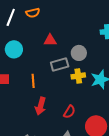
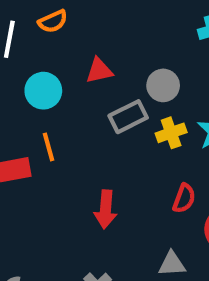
cyan circle: (14, 49) -> (43, 91), moved
orange line: (33, 81) -> (48, 147), moved
red semicircle: (69, 112) -> (184, 198), moved

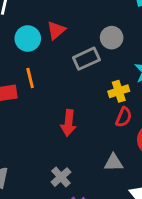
red triangle: (99, 71) -> (56, 30), moved, turned -30
yellow cross: (171, 133) -> (119, 91), moved

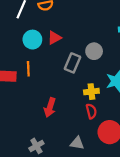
gray rectangle: (86, 59) -> (72, 63), turned -54
red semicircle: (124, 117) -> (91, 111), turned -48

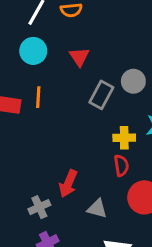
red triangle: (54, 38) -> (79, 57), turned -40
cyan circle: (32, 40) -> (33, 51), moved
red arrow: (50, 107) -> (68, 184), moved

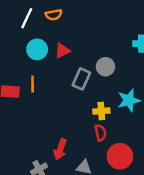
cyan circle: (33, 51) -> (37, 49), moved
red triangle: (79, 57) -> (62, 51), turned 42

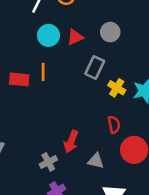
gray circle: (105, 67) -> (110, 32), moved
yellow cross: (101, 111) -> (117, 88), moved, turned 35

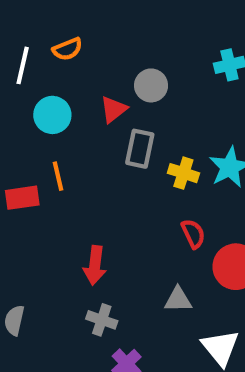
red triangle: (75, 37) -> (114, 109), moved
red arrow: (71, 142) -> (95, 265), moved
gray cross: (48, 162) -> (102, 320), turned -30

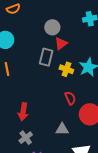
red triangle: (114, 109) -> (61, 44), moved
gray cross: (102, 320) -> (26, 138), turned 32

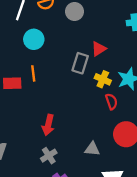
gray circle: (52, 27) -> (75, 12), moved
red semicircle: (70, 98) -> (111, 102), moved

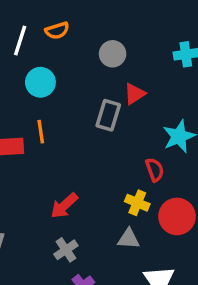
gray circle: (75, 12) -> (113, 54), moved
yellow cross: (103, 79) -> (137, 203), moved
red arrow: (48, 125) -> (64, 206), turned 36

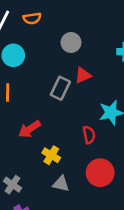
yellow cross: (137, 203) -> (51, 155), moved
red arrow: (64, 206) -> (29, 129), moved
gray cross: (66, 250) -> (12, 185), turned -30

